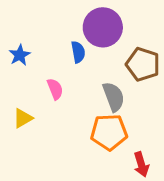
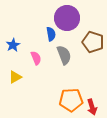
blue star: (20, 55) -> (13, 45), moved
gray semicircle: (114, 97) -> (64, 55), moved
orange pentagon: (109, 132) -> (71, 100), moved

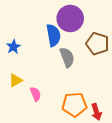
blue semicircle: (51, 34) -> (53, 35), size x1.5
pink semicircle: (36, 58) -> (36, 94), moved

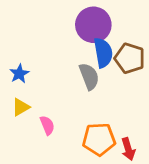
blue semicircle: (53, 35) -> (103, 53), moved
blue star: (13, 47) -> (19, 74), moved

